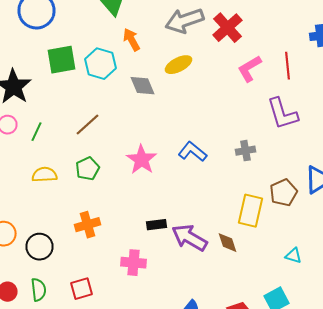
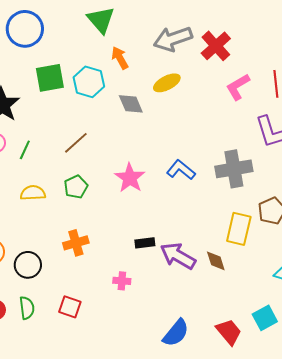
gray cross: (246, 151) -> (234, 169), size x1.8
pink cross: (134, 263) -> (122, 281), size x0.7
red square: (82, 289) -> (70, 307), turned 35

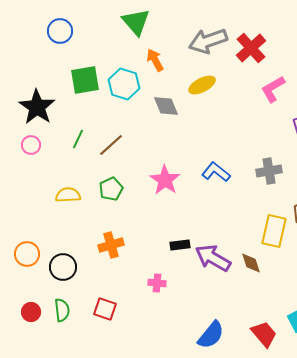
blue circle: (25, 29) -> (60, 31), size x0.7
green line: (25, 150) -> (78, 139), moved
gray cross: (234, 169) -> (269, 171), size x0.7

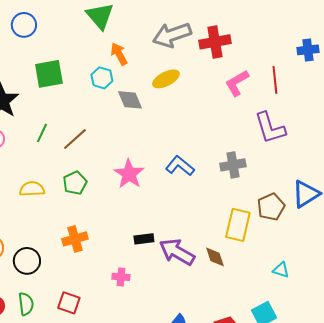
red cross: (251, 48) -> (215, 42), turned 32
cyan hexagon: (124, 84) -> (102, 78), moved, size x0.7

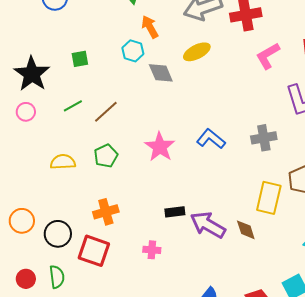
green square: (49, 74) -> (80, 59), moved, size x0.6
green line: (42, 133) -> (73, 106), turned 36
red square: (69, 303) -> (94, 251), moved, size x1.4

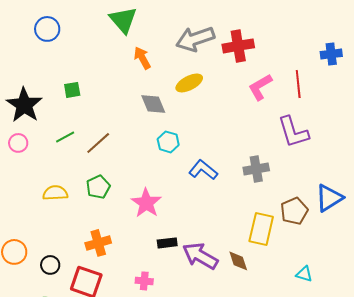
cyan hexagon: (133, 51) -> (168, 142), moved
pink star: (160, 147) -> (146, 203), moved
black circle: (58, 234) -> (50, 265), size x0.7

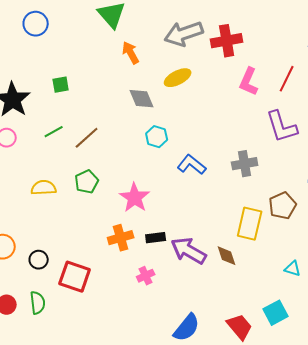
red line: (298, 84) -> (287, 79), turned 32
pink L-shape: (260, 87) -> (249, 82), turned -36
orange cross: (98, 243) -> (121, 238), moved
pink cross: (144, 281) -> (146, 276), moved, turned -30

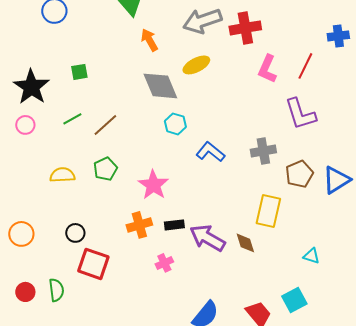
gray diamond: (142, 99) -> (160, 86), size x1.4
brown pentagon: (283, 206) -> (299, 174), moved
black circle: (39, 260) -> (75, 233), moved

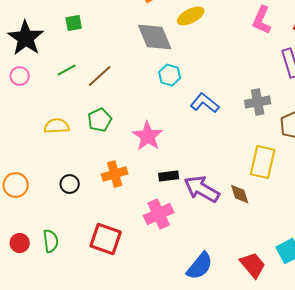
orange cross: (139, 225) -> (115, 174), moved
pink cross: (164, 263) -> (159, 214), size x1.6
red square: (93, 264) -> (106, 239), moved

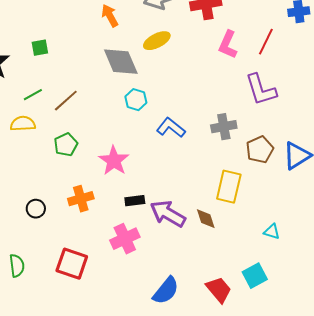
yellow semicircle: (57, 126) -> (23, 124), moved

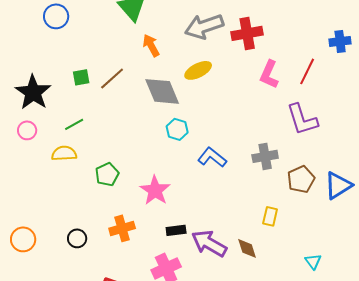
brown line: (66, 101) -> (112, 78), moved
yellow rectangle: (229, 187) -> (270, 216), size x0.6
cyan triangle: (272, 232) -> (313, 261), turned 36

